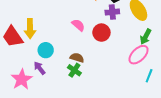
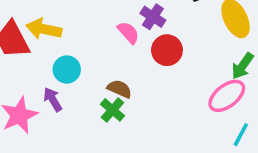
purple cross: (112, 12) -> (153, 17), moved, turned 32
yellow arrow: (30, 29) -> (44, 29), turned 96

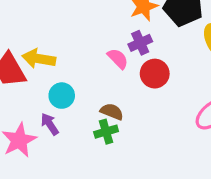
purple cross: (153, 17) -> (140, 43), turned 35
green cross: (112, 110) -> (106, 132), turned 35

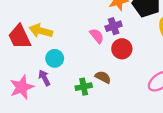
brown semicircle: (112, 112) -> (103, 77), moved

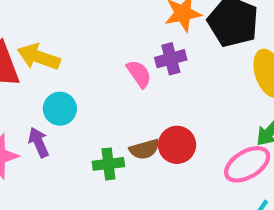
red circle: (122, 49) -> (177, 145), moved
brown semicircle: (103, 77) -> (144, 149), turned 133

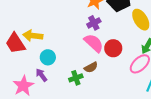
pink semicircle: (139, 74) -> (94, 43), moved, size x1.5
red circle: (177, 145) -> (113, 48), moved

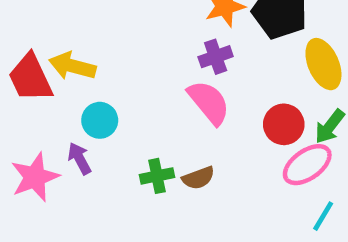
red circle: (113, 48) -> (284, 124), moved
brown semicircle: (91, 67) -> (198, 178), moved

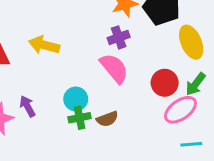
yellow arrow: (72, 66) -> (44, 45), moved
cyan circle: (100, 120) -> (76, 99), moved
cyan line: (323, 216) -> (191, 144), turned 55

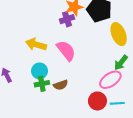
purple cross: (119, 37) -> (67, 19), moved
yellow arrow: (44, 45) -> (36, 44), moved
red circle: (165, 83) -> (97, 101), moved

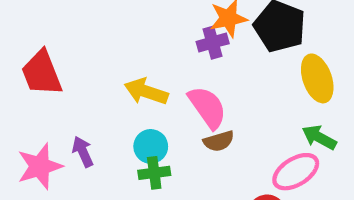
green arrow: (121, 63) -> (319, 137), turned 77
brown semicircle: (61, 85) -> (219, 141), moved

